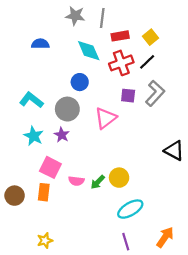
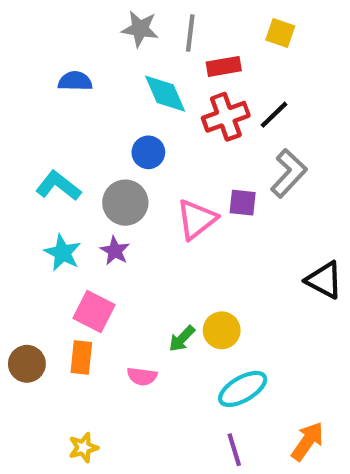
yellow square: (151, 37) -> (280, 33), moved, turned -32
purple square: (128, 96) -> (243, 203), moved
pink semicircle: (76, 181) -> (142, 376), moved

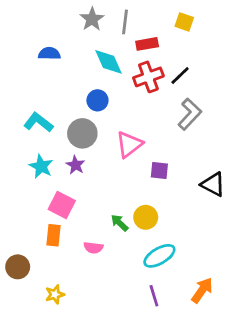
gray star: (140, 29) -> (92, 19), turned 30
purple square: (243, 203) -> (159, 171), moved
green arrow: (182, 339) -> (120, 223), turned 90
brown circle: (27, 364) -> (18, 267), moved

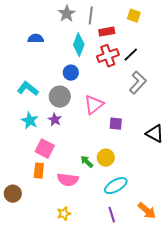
cyan diamond: (109, 62) -> (79, 45), turned 45
pink semicircle: (93, 248) -> (68, 180), size x1.5
orange arrow: (202, 290) -> (147, 211), turned 96
yellow star: (55, 294) -> (64, 214), moved

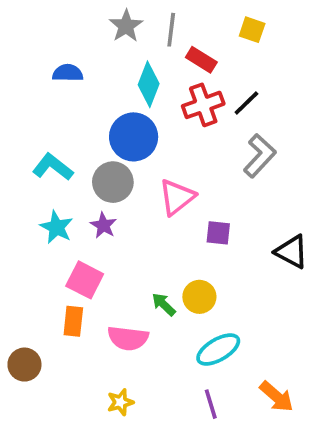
red rectangle: (107, 32) -> (201, 60), turned 42
blue circle: (71, 73) -> (134, 137), size x1.6

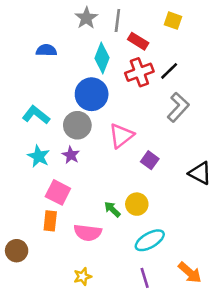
purple square: (218, 233) -> (150, 160), turned 30

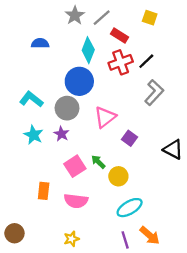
gray line: (117, 21) -> (102, 18), turned 42
pink square: (58, 192) -> (75, 166), moved, turned 30
green arrow: (112, 209) -> (98, 162), moved
brown circle: (17, 251) -> (14, 233), moved
orange arrow: (190, 273) -> (150, 235), moved

